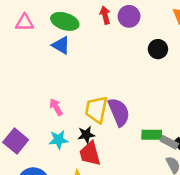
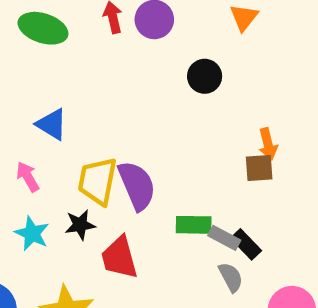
blue triangle: (61, 45) -> (52, 124), moved
cyan star: (59, 140) -> (32, 234), turned 30
red trapezoid: (90, 154) -> (119, 258), moved

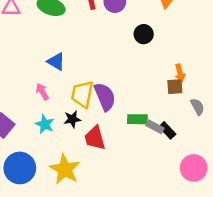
gray semicircle: (231, 277) -> (197, 107), moved

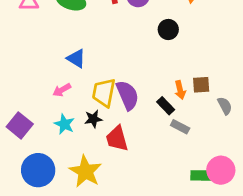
orange arrow: (180, 73) -> (180, 90), moved
pink arrow: (42, 92) -> (62, 90), turned -90
green rectangle: (137, 119) -> (201, 175), moved
black rectangle: (167, 130) -> (166, 106), moved

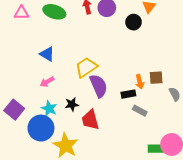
black circle: (168, 30) -> (134, 22), moved
blue triangle: (76, 58) -> (47, 54), moved
yellow trapezoid: (104, 93) -> (86, 67), moved, turned 45
black rectangle: (166, 106) -> (128, 94), turned -56
blue circle: (38, 170) -> (41, 128), moved

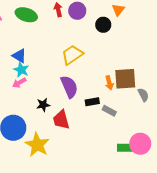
yellow trapezoid: (86, 67) -> (72, 55), moved
brown square: (156, 78) -> (125, 79), size x1.6
black rectangle: (128, 94) -> (92, 102), moved
cyan star: (49, 108) -> (21, 70), moved

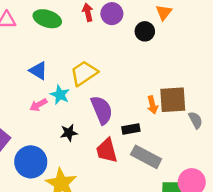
yellow trapezoid: (72, 55) -> (84, 73), moved
cyan star: (21, 70) -> (60, 95), moved
gray rectangle: (109, 111) -> (146, 157), moved, size x1.6
red trapezoid: (61, 120) -> (107, 150), moved

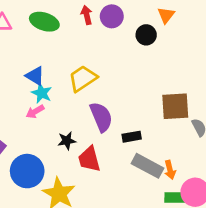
cyan star: (60, 95) -> (42, 93), moved
orange arrow: (152, 105) -> (170, 170), moved
red trapezoid: (107, 150) -> (89, 159), moved

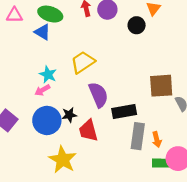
blue triangle: (35, 76) -> (42, 32), moved
black rectangle: (132, 137) -> (124, 112), size x1.5
gray rectangle: (147, 166) -> (138, 136), turned 70
blue circle: (27, 171) -> (47, 120), moved

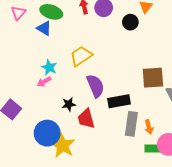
pink triangle: (14, 15) -> (18, 13), turned -49
blue circle: (47, 120) -> (47, 133), moved

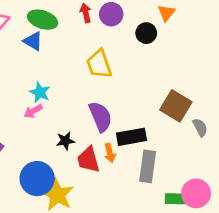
yellow trapezoid: (81, 56) -> (99, 64), moved, turned -75
brown square: (153, 78) -> (176, 106), turned 35
orange arrow: (149, 127) -> (110, 153), moved

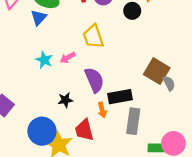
blue triangle: (33, 41) -> (39, 18), turned 42
pink arrow: (33, 111) -> (68, 58), moved
gray semicircle: (200, 127) -> (169, 83), moved
red trapezoid: (88, 160) -> (84, 130), moved

